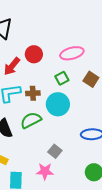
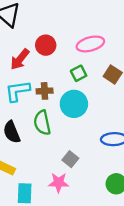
green semicircle: (31, 120) -> (42, 123), turned -75

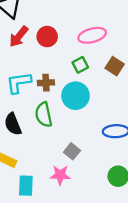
red arrow: (20, 59) -> (19, 37), moved

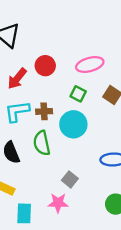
red arrow: (19, 37) -> (17, 79), moved
green square: (80, 65) -> (78, 94), turned -35

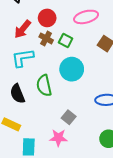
green square: (78, 94) -> (66, 40), moved
brown cross: (44, 111) -> (46, 38), moved, turned 32

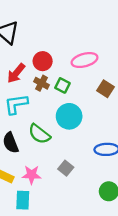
green semicircle: (44, 86) -> (39, 134), turned -40
pink star: (58, 138) -> (32, 175), moved

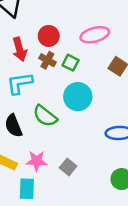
red arrow: (16, 73) -> (20, 49), turned -55
gray square: (66, 168) -> (68, 167), moved

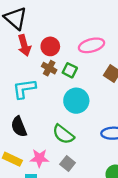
red arrow: (20, 49) -> (24, 45), moved
green semicircle: (45, 116) -> (63, 134), moved

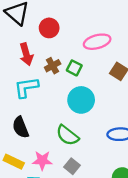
red arrow: (24, 45) -> (26, 54), moved
red circle: (50, 46) -> (49, 28), moved
brown cross: (49, 68) -> (53, 66), turned 32

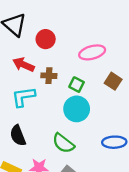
red arrow: (26, 54) -> (23, 65), turned 130
brown cross: (53, 66) -> (49, 76), turned 32
green square: (74, 68) -> (77, 85), moved

